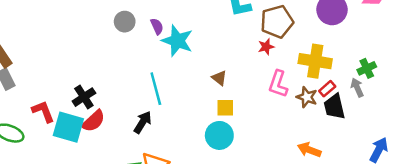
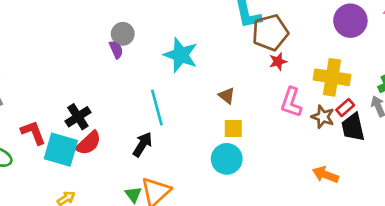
brown pentagon: (277, 22) -> (270, 33), moved
purple semicircle: (157, 26) -> (116, 50), moved

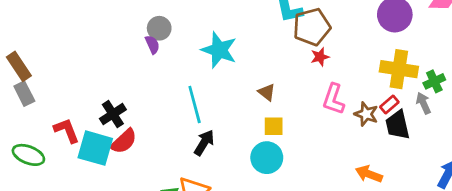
yellow cross: (332, 77) -> (399, 69), moved
black arrow: (142, 144) -> (204, 143), moved

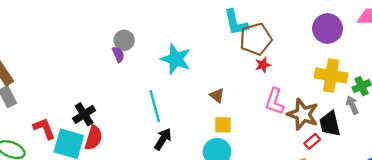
red rectangle: (389, 105) -> (312, 141), moved
brown star: (366, 114) -> (303, 114), size x1.5
red semicircle: (124, 141) -> (94, 138), turned -30

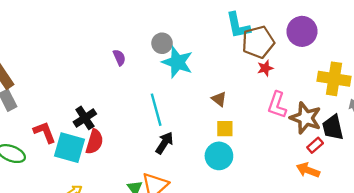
purple circle: (327, 28) -> (302, 31), moved
gray circle: (124, 40) -> (162, 43), moved

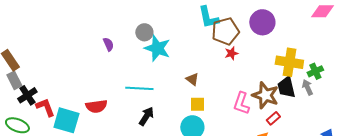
pink L-shape: (277, 105) -> (241, 103), moved
cyan line: (156, 110) -> (139, 88), turned -72
black cross: (85, 118) -> (27, 95), moved
black trapezoid: (333, 127) -> (286, 87), moved
red semicircle: (94, 142) -> (96, 106), moved, turned 65

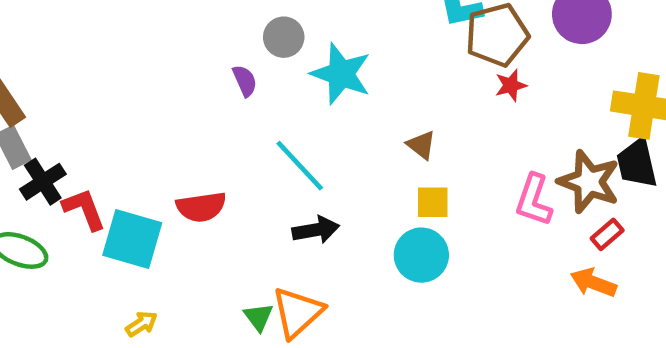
gray circle: (144, 32) -> (284, 37), moved
purple semicircle: (108, 44) -> (245, 81), moved
cyan line: (139, 88) -> (300, 166), turned 44
black arrow: (146, 116) -> (316, 230), turned 48

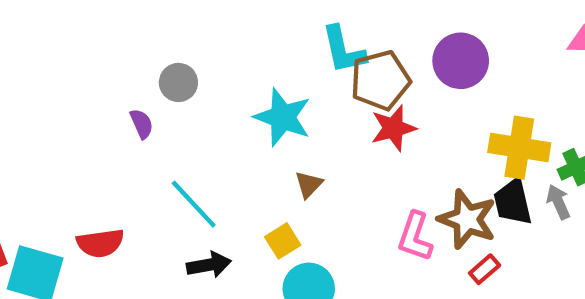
cyan star: (341, 74) -> (283, 117), moved
red star: (511, 85) -> (393, 128), size x1.5
brown triangle: (421, 145) -> (309, 185), turned 36
yellow square: (433, 202) -> (283, 241), moved, turned -32

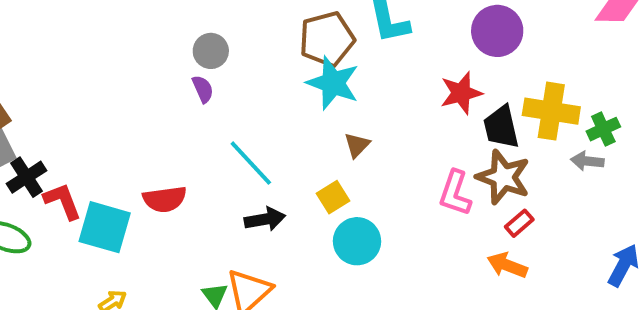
brown pentagon: (380, 80) -> (327, 39), moved
gray circle: (178, 82) -> (211, 51), moved
red star: (393, 128) -> (461, 93), moved
black trapezoid: (513, 202) -> (501, 127), moved
gray arrow: (558, 202) -> (587, 161), turned -60

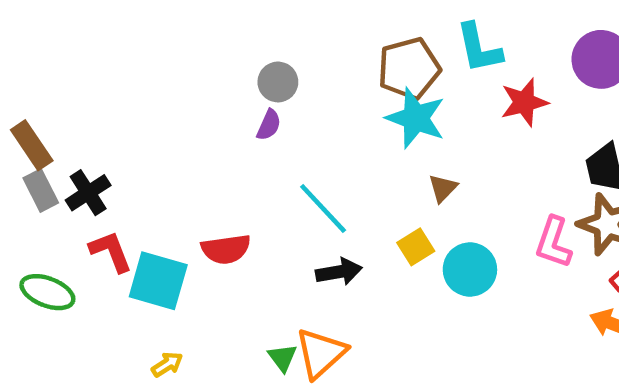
purple semicircle: (203, 89) -> (269, 125), turned 48
red star: (461, 93) -> (524, 102), moved
black cross: (27, 177) -> (88, 193), moved
cyan circle: (357, 241) -> (470, 270), moved

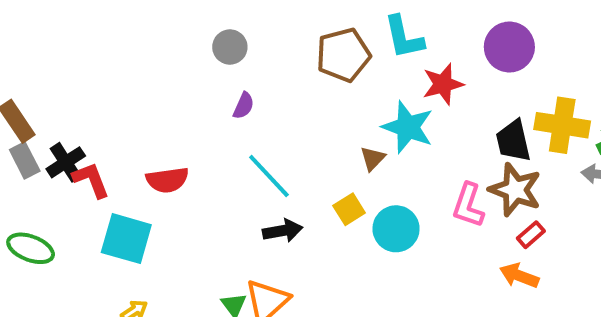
gray circle: (278, 82) -> (230, 47), moved
cyan star: (416, 118) -> (408, 127), moved
purple semicircle: (269, 125) -> (244, 106), moved
red semicircle: (226, 249) -> (167, 180), moved
red L-shape: (111, 251) -> (91, 180), moved

